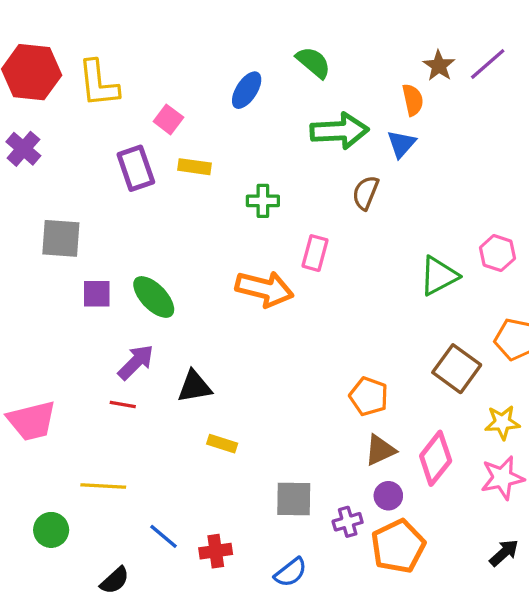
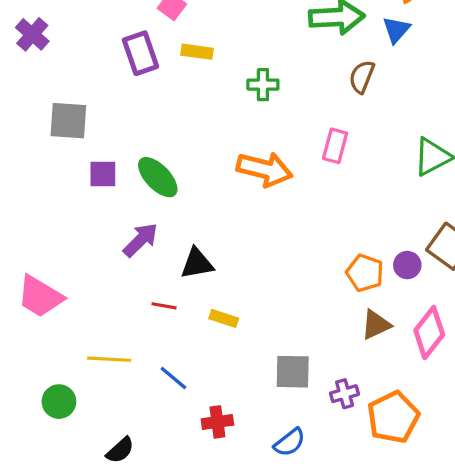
pink rectangle: (315, 253) -> (335, 146), moved
red line: (123, 405) -> (164, 306), moved
pink trapezoid: (32, 421) -> (40, 296), turned 45
purple circle: (388, 496) -> (407, 265), moved
blue line: (164, 536) -> (173, 378), moved

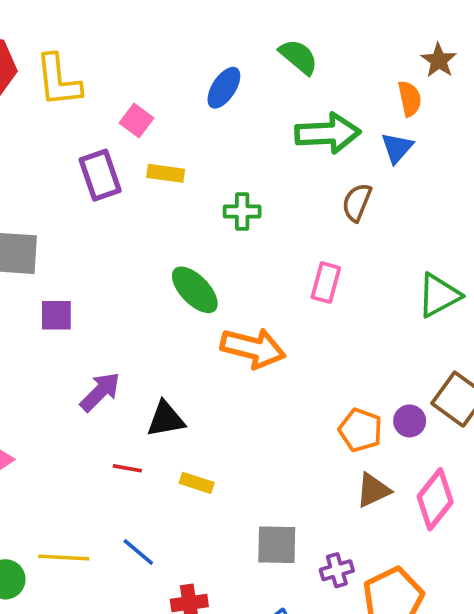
orange arrow: (264, 169) -> (253, 348), moved
green ellipse: (158, 177) -> (195, 290), moved
yellow line: (109, 359) -> (64, 557), moved

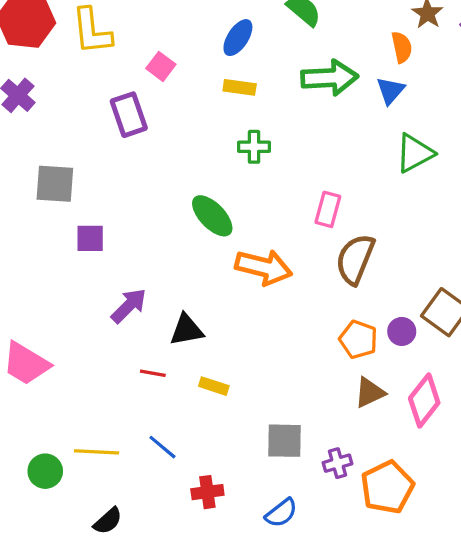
yellow rectangle: (166, 173) -> (240, 87), moved
brown semicircle: (357, 202) -> (355, 259), moved, size x1.5
green triangle: (439, 295) -> (415, 153), moved

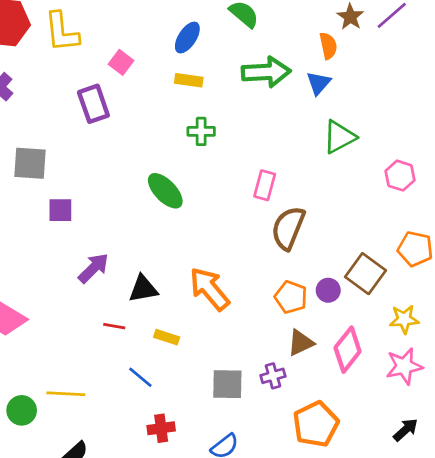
orange arrow: (264, 267) -> (209, 289), moved, turned -144
blue line: (162, 447) -> (140, 377), moved
purple cross: (338, 463) -> (273, 376), moved

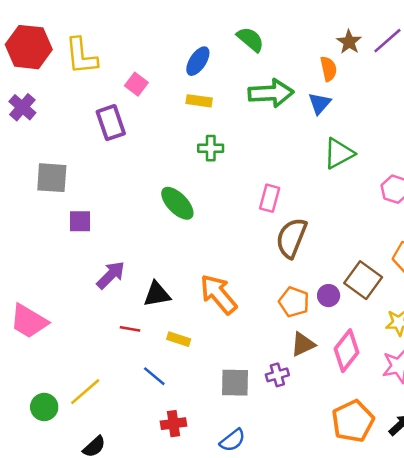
yellow line: (66, 394) -> (85, 392), turned -44
orange pentagon: (316, 424) -> (353, 421), moved

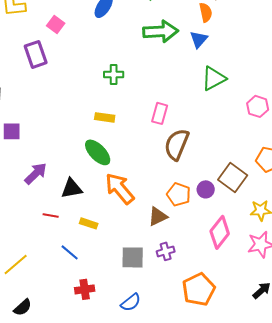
yellow rectangle: (199, 101) -> (105, 117), moved
green ellipse: (177, 203) -> (98, 152), moved
brown triangle: (303, 344) -> (158, 216), moved
orange pentagon: (353, 421) -> (199, 289), moved

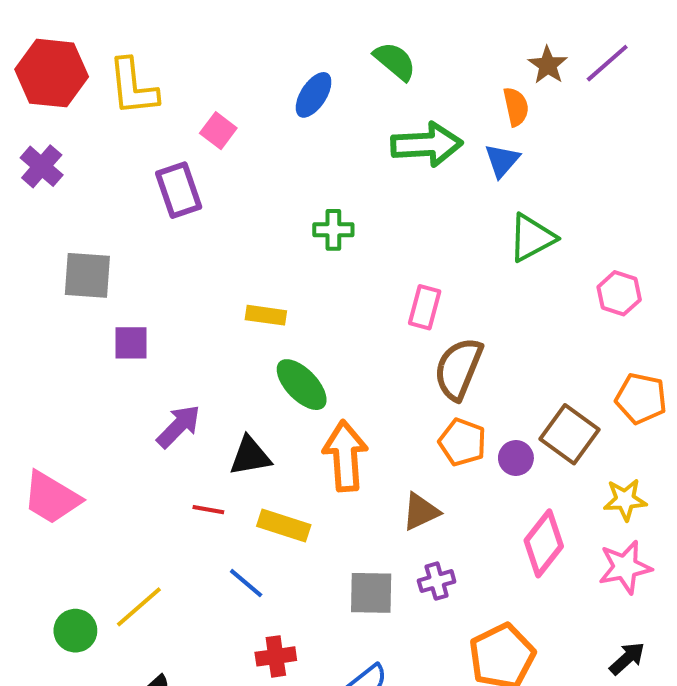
yellow rectangle: (105, 117) -> (266, 315), moved
orange arrow: (120, 188) -> (345, 456), turned 36
orange pentagon: (179, 194) -> (462, 442), moved
yellow rectangle: (89, 223) -> (284, 525), size x1.4

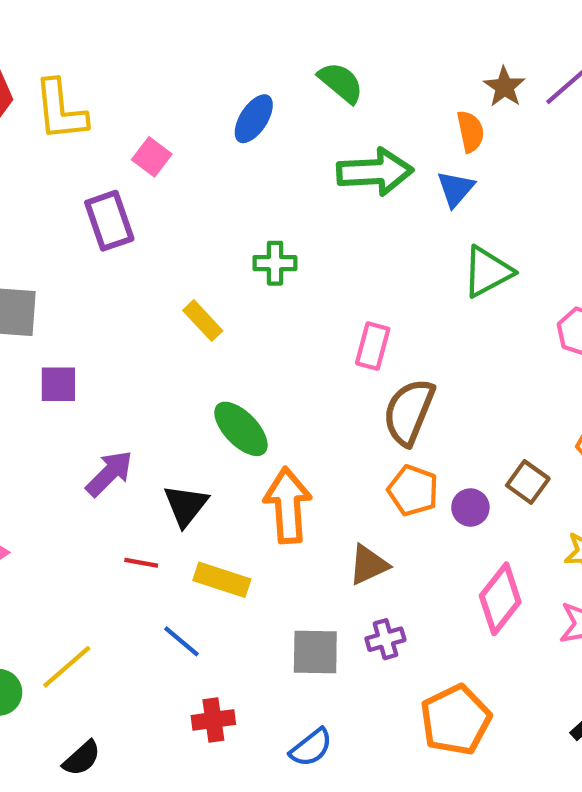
yellow rectangle: (266, 315) -> (203, 321), moved, turned 39
brown square: (569, 434) -> (528, 482), size x0.7
black triangle: (250, 456) -> (186, 505), turned -42

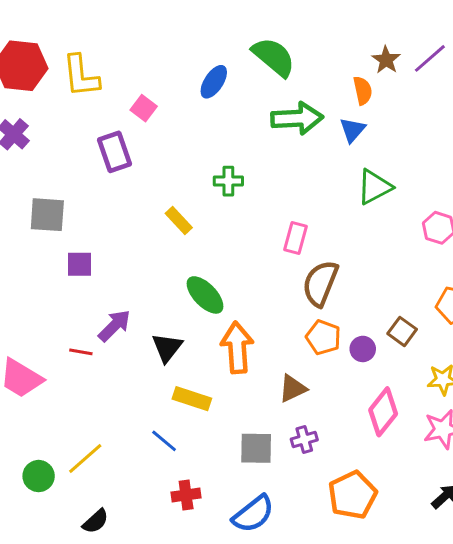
green semicircle: (341, 83) -> (274, 57), size x1.4
red line: (141, 563) -> (81, 352), moved
blue semicircle: (311, 748) -> (253, 514), size x1.4

